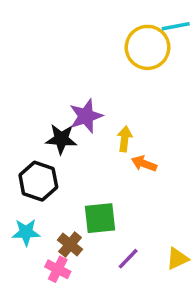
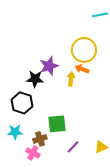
yellow circle: (147, 47) -> (84, 50), moved
orange arrow: (144, 164) -> (82, 69), moved
brown cross: (70, 245) -> (40, 139), turned 32

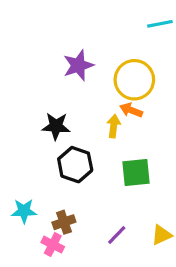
purple star: (49, 66) -> (78, 65), moved
black hexagon: (22, 103) -> (75, 165), moved
green square: (57, 124) -> (136, 173), moved

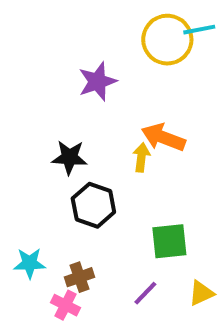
yellow circle: (134, 80) -> (167, 40), moved
orange arrow: (131, 110) -> (163, 137), size x1.5
green square: (136, 173) -> (169, 241), moved

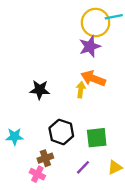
purple star: (97, 81) -> (90, 46), moved
black hexagon: (93, 205) -> (61, 132), moved
cyan star: (30, 263) -> (15, 137), moved

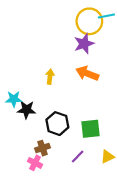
black star: (40, 90) -> (27, 110), moved
yellow arrow: (81, 90) -> (50, 77), moved
cyan star: (15, 137) -> (14, 99), moved

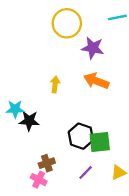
yellow circle: (89, 21) -> (67, 23), moved
purple star: (84, 44) -> (93, 48), turned 30
black hexagon: (57, 124) -> (81, 136), moved

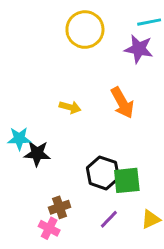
purple star: (93, 48) -> (139, 49), moved
orange arrow: (96, 81) -> (122, 103), turned -140
yellow arrow: (55, 84) -> (70, 107), turned 98

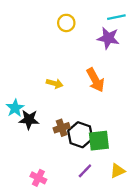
yellow circle: (85, 30) -> (66, 23), size x0.6
cyan star: (19, 139) -> (15, 108), turned -30
brown cross: (60, 207) -> (62, 128), moved

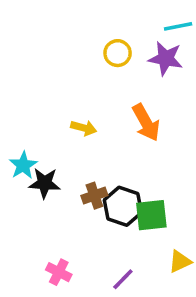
yellow circle: (66, 23) -> (118, 53), moved
purple line: (85, 171) -> (123, 279), moved

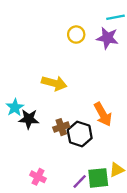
orange arrow: (146, 123) -> (103, 114), moved
yellow arrow: (84, 128) -> (54, 83), size x1.5
green square: (151, 215) -> (98, 178), moved

